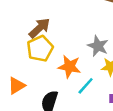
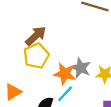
gray star: (98, 46) -> (81, 68), moved
cyan line: (86, 86) -> (65, 94), moved

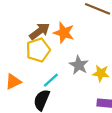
orange star: (65, 74) -> (64, 33), moved
cyan line: (65, 94) -> (51, 80), moved

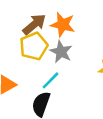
gray star: (79, 65) -> (61, 52), moved

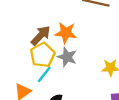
cyan line: (50, 80) -> (44, 74), moved

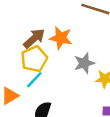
gray star: (67, 57) -> (84, 63), moved, turned 30

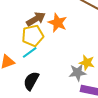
gray star: (84, 63) -> (78, 73), moved

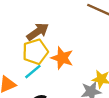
orange star: (58, 23) -> (62, 58), moved

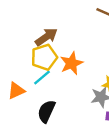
orange star: (62, 58) -> (71, 63), turned 30

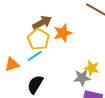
yellow pentagon: (44, 57) -> (38, 39), turned -30
orange star: (71, 63) -> (63, 33), moved

